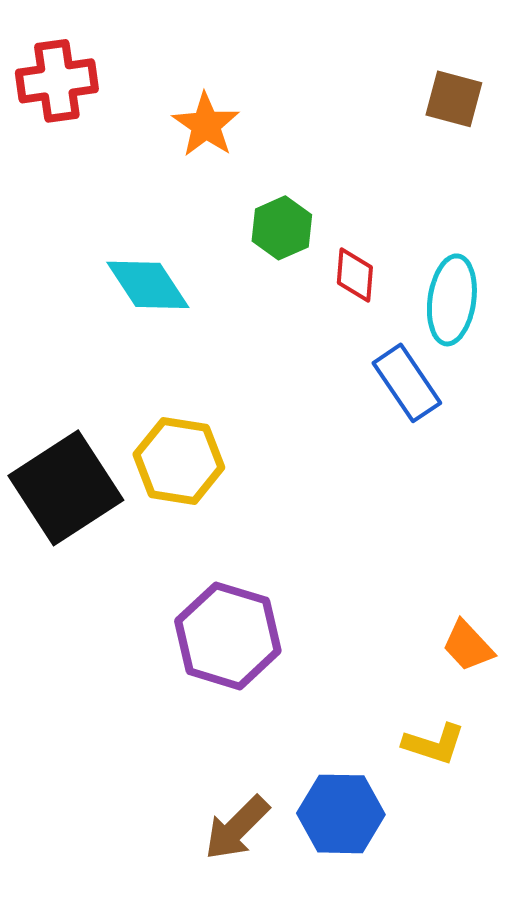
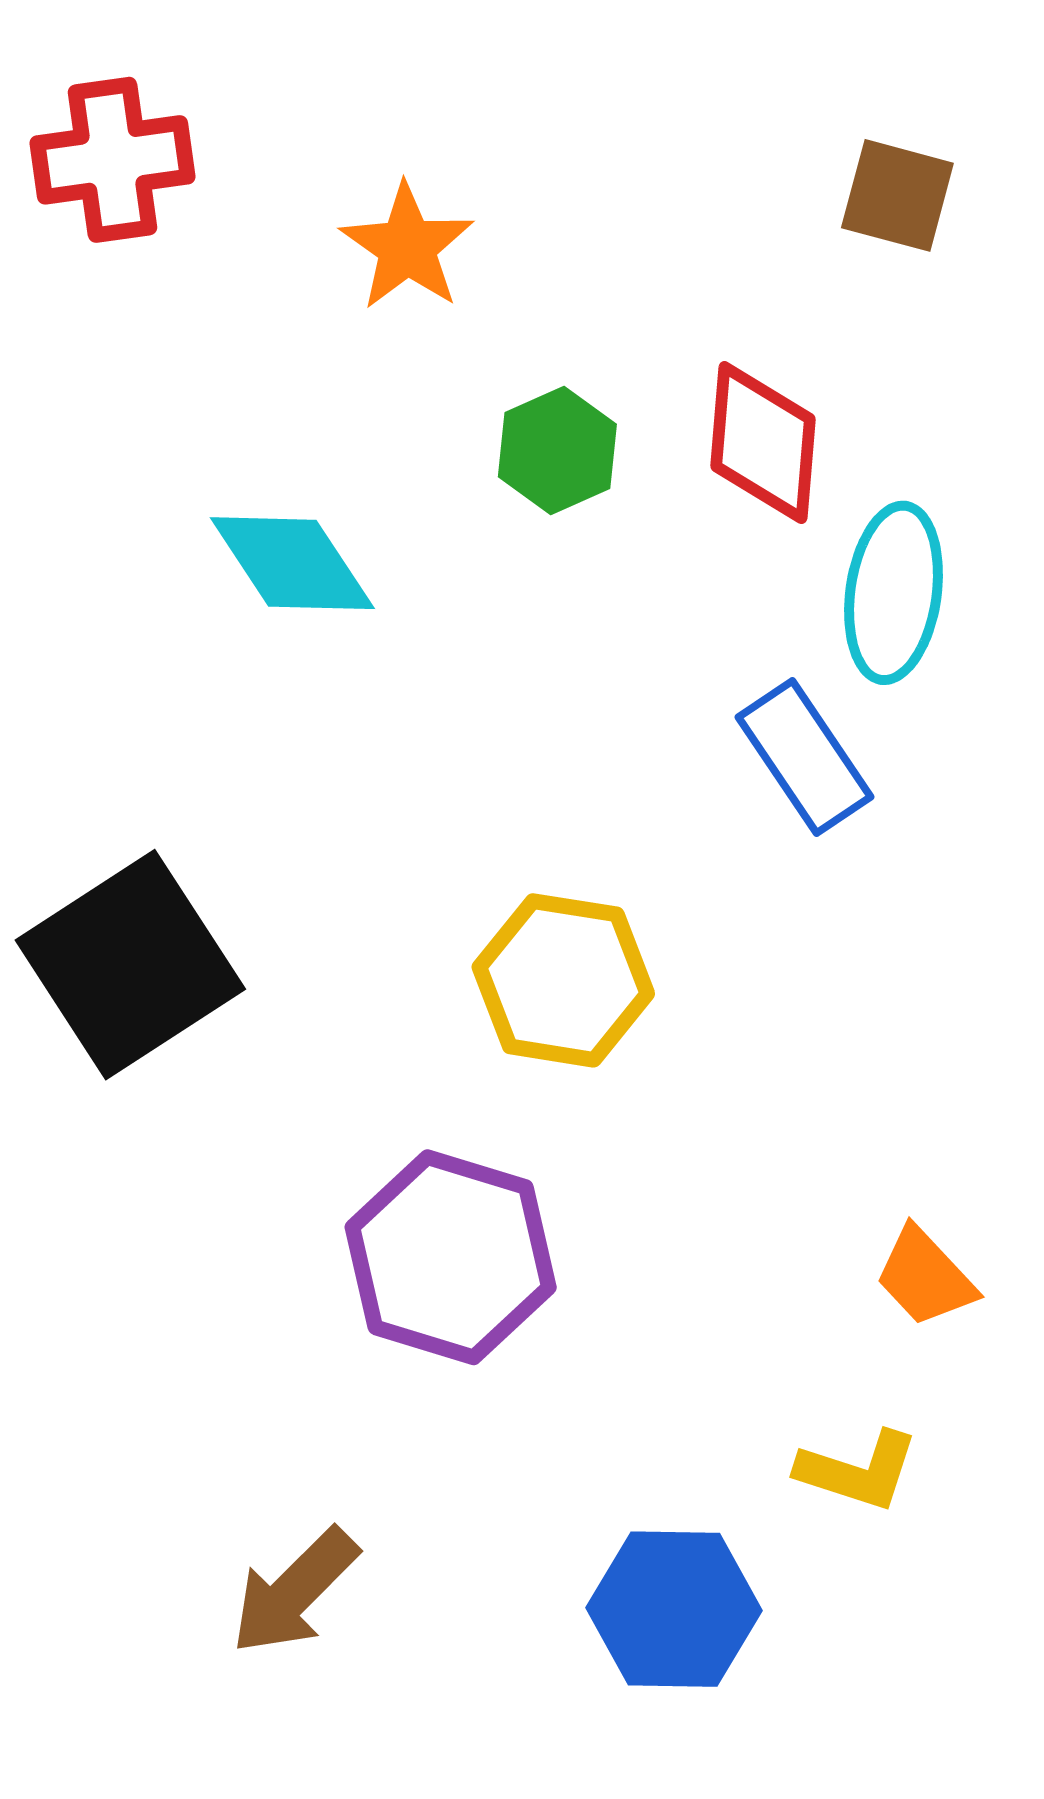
red diamond: (355, 275) -> (763, 443), moved, size x1.5
yellow hexagon: (179, 461) -> (563, 980), moved
brown arrow: (237, 828) -> (294, 1591), moved

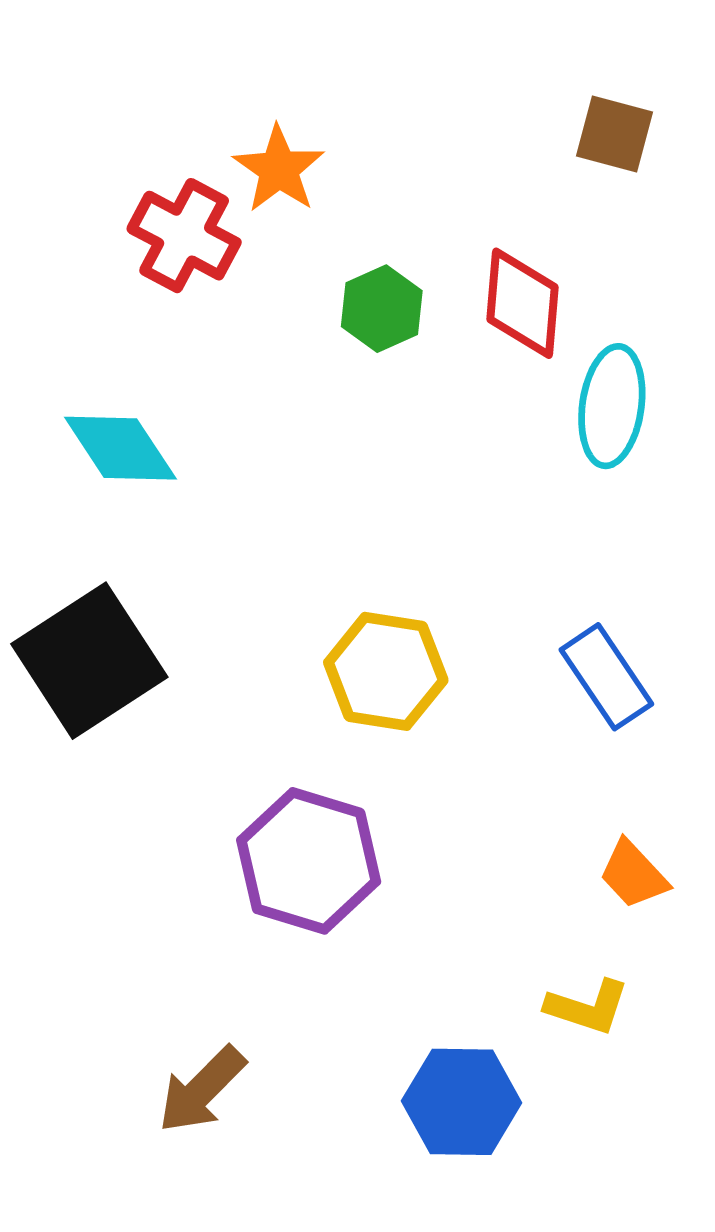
red cross: (113, 160) -> (184, 236), moved, turned 36
cyan diamond: (292, 563) -> (120, 448), moved
blue rectangle: (805, 757) -> (606, 677), moved

